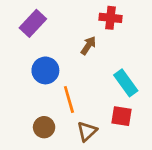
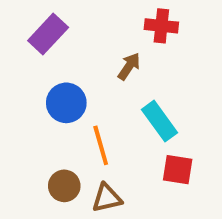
cyan rectangle: (126, 83) -> (159, 121), moved
brown triangle: (87, 131) -> (107, 198), moved, turned 30

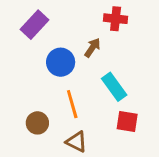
blue circle: (66, 103) -> (61, 62), moved
brown circle: (64, 186) -> (37, 123), moved
brown triangle: (107, 198) -> (76, 142), turned 40

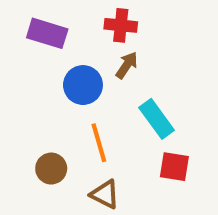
red cross: (116, 19) -> (121, 25), moved
purple rectangle: (35, 25) -> (47, 33), turned 64

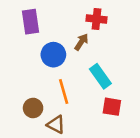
red cross: (121, 25) -> (97, 19), moved
purple rectangle: (47, 33) -> (30, 22), turned 65
brown triangle: (105, 194) -> (56, 125), moved

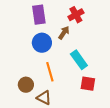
red cross: (97, 19) -> (76, 15), turned -35
purple rectangle: (30, 22) -> (39, 15), moved

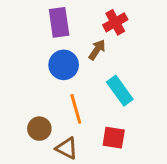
red square: (88, 84) -> (114, 138), moved

